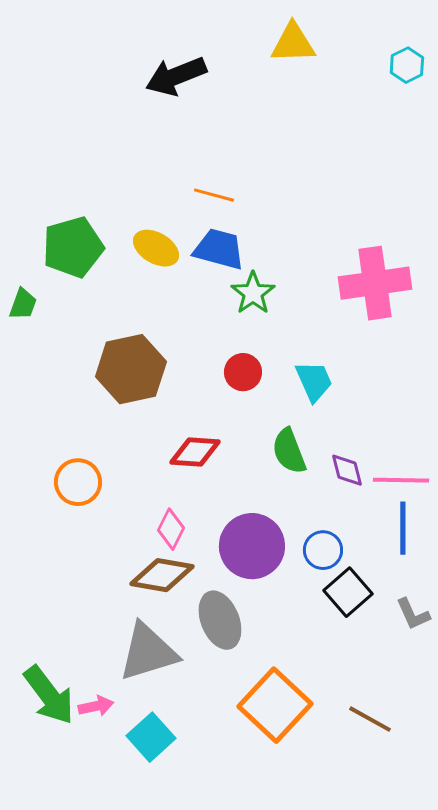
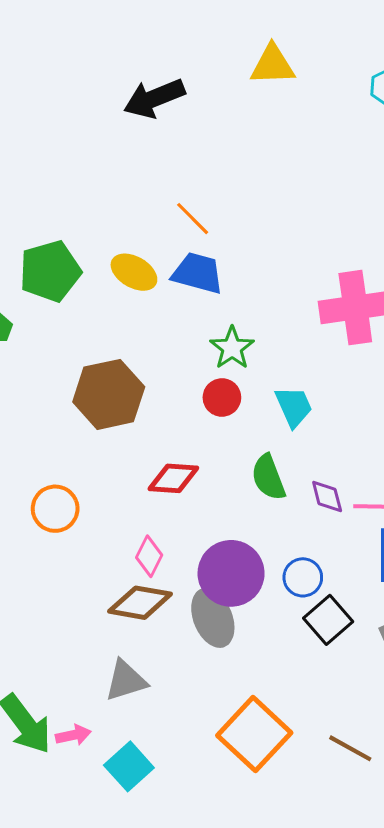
orange line: (214, 195) -> (193, 219), turned 30
green star: (253, 293) -> (232, 348), moved
gray ellipse: (220, 620) -> (213, 618), moved
gray triangle: (148, 652) -> (126, 681), size x0.7

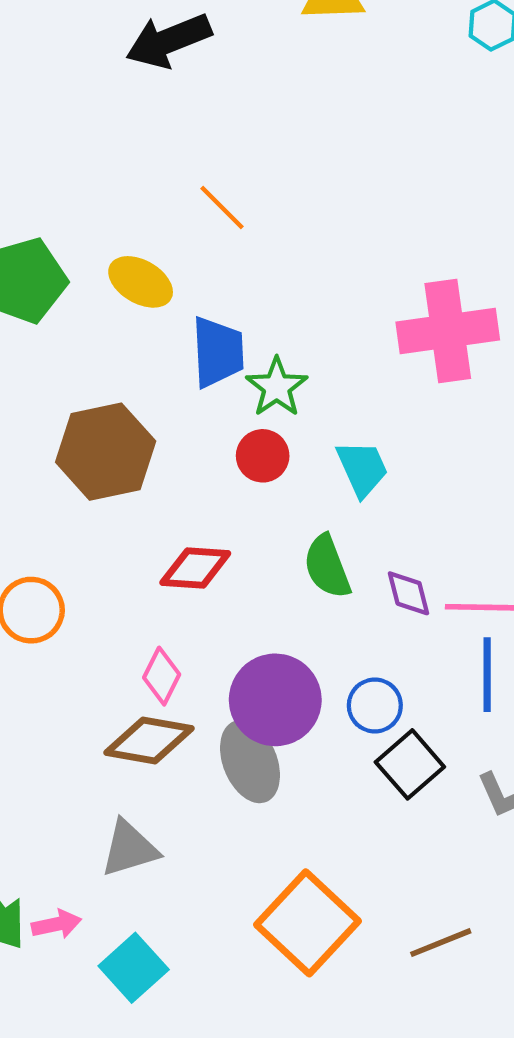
blue trapezoid: (198, 273) -> (218, 352), moved, turned 72
brown line: (350, 748) -> (441, 943), turned -51

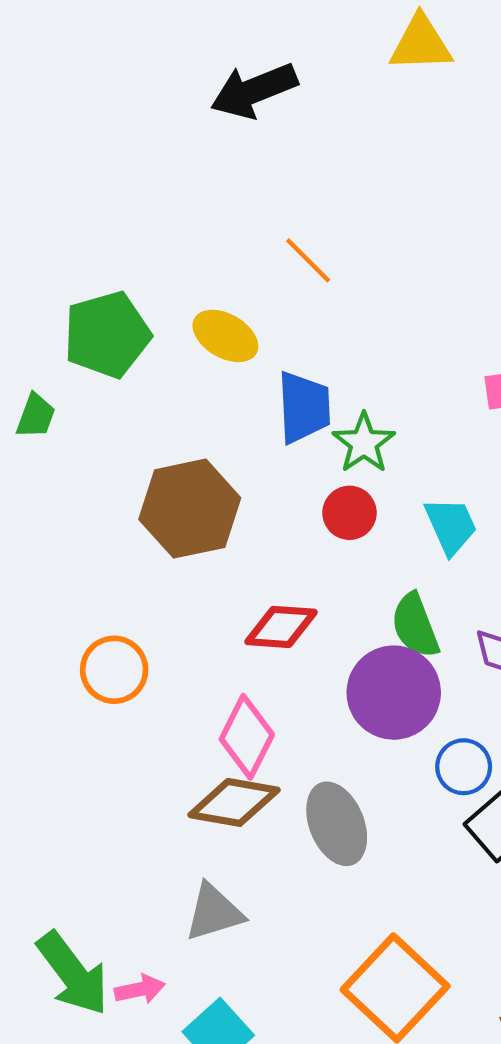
pink diamond: (162, 676) -> (247, 737), size x1.4
purple circle: (275, 700) -> (394, 693), moved

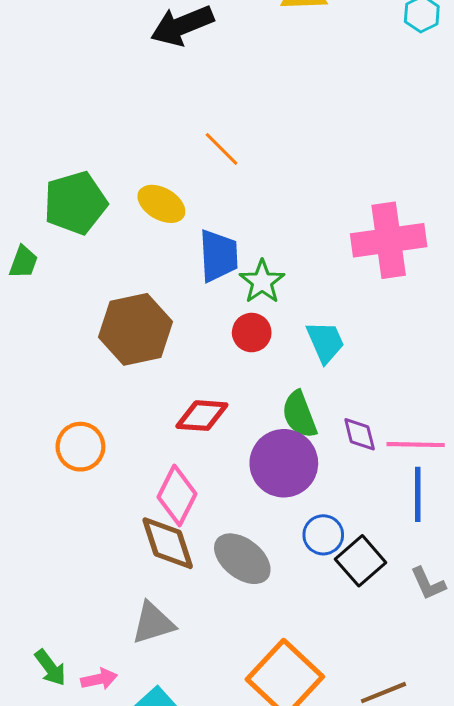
blue circle: (464, 767) -> (323, 535), moved
brown diamond: (234, 802) -> (168, 543), turned 62
gray ellipse: (337, 824) -> (242, 559), turned -30
green arrow: (73, 974) -> (50, 668), size x0.6

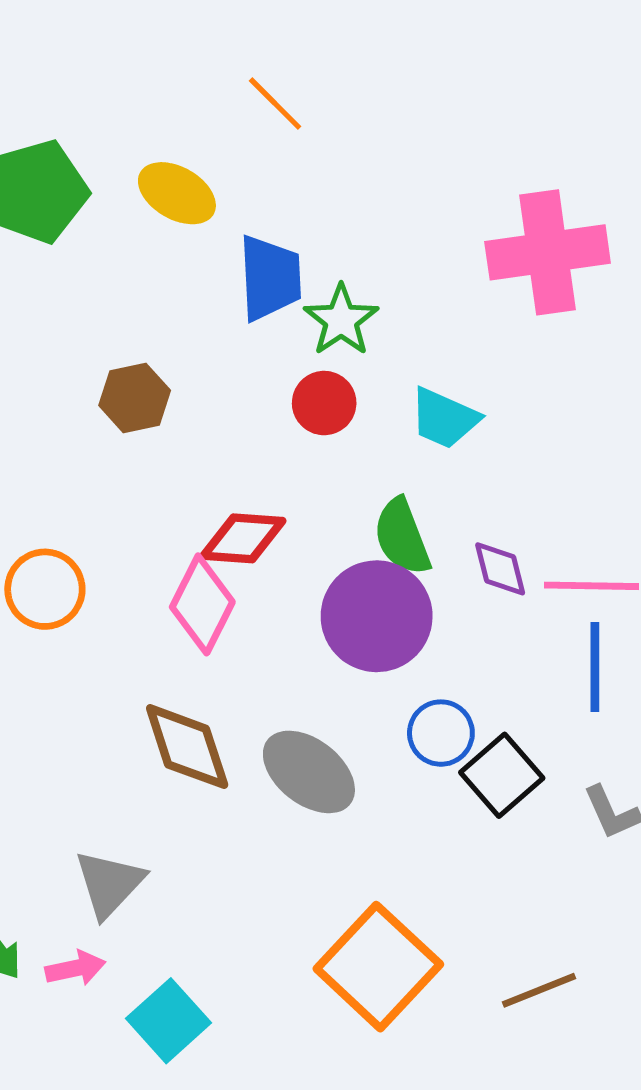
brown hexagon: (135, 329) -> (135, 398), size x0.6
cyan trapezoid: (325, 342) -> (444, 418), turned 138
pink diamond: (177, 495) -> (202, 604), moved
gray triangle: (153, 623) -> (109, 884), moved, turned -30

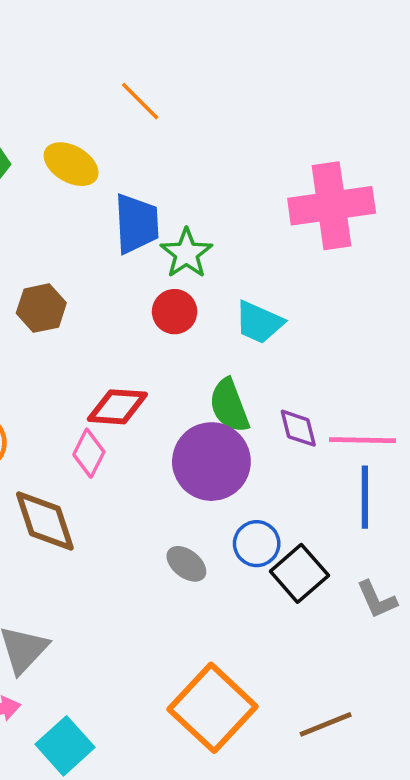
pink diamond: (202, 604) -> (89, 453), size x0.7
brown diamond: (187, 747) -> (45, 521), moved
gray ellipse: (309, 772) -> (186, 564), moved, size x0.6

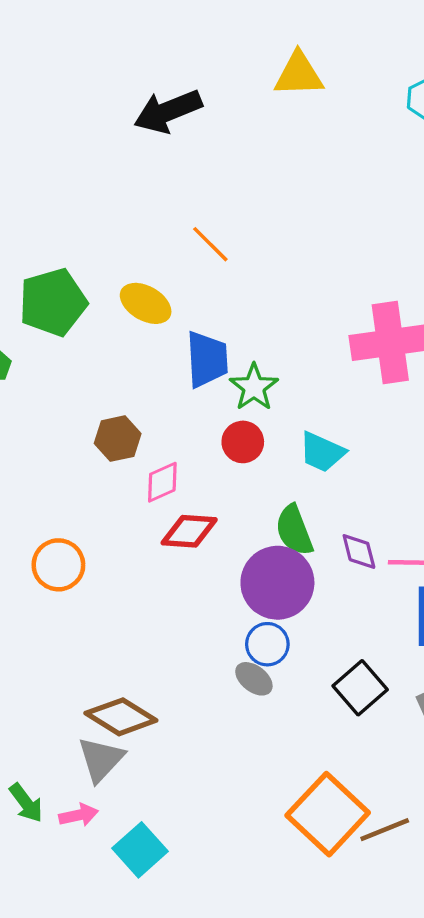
pink diamond: (89, 453) -> (162, 482), moved, turned 39
brown diamond: (45, 521) -> (121, 717), moved, turned -40
blue circle: (257, 544) -> (267, 644), moved
orange square: (213, 708) -> (328, 814), moved

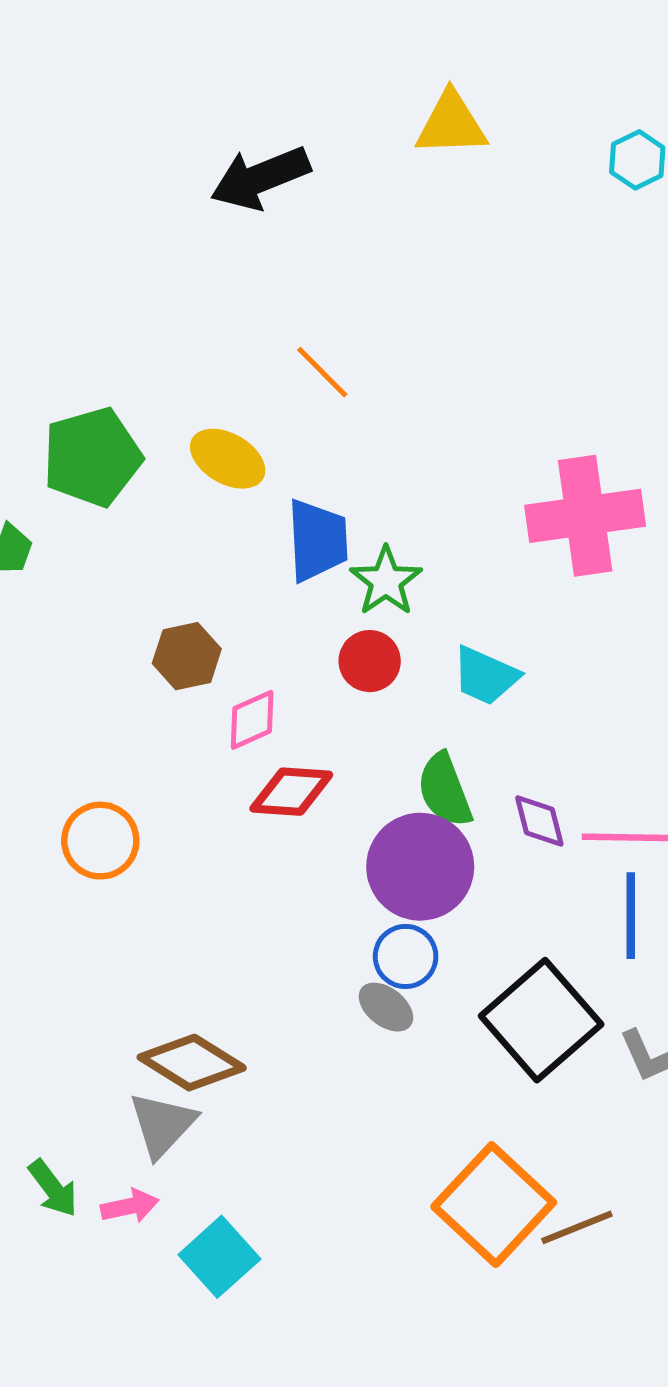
black square: (360, 688) -> (541, 1020), size x1.5

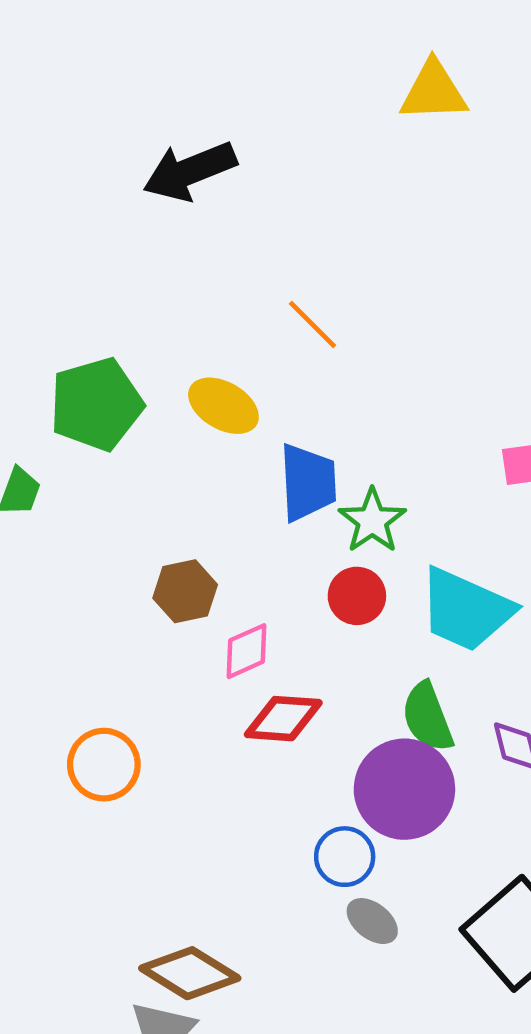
black arrow: (260, 178) -> (190, 171), moved
cyan trapezoid: (486, 676) -> (466, 610), size x1.5
blue circle: (406, 956) -> (345, 857), moved

